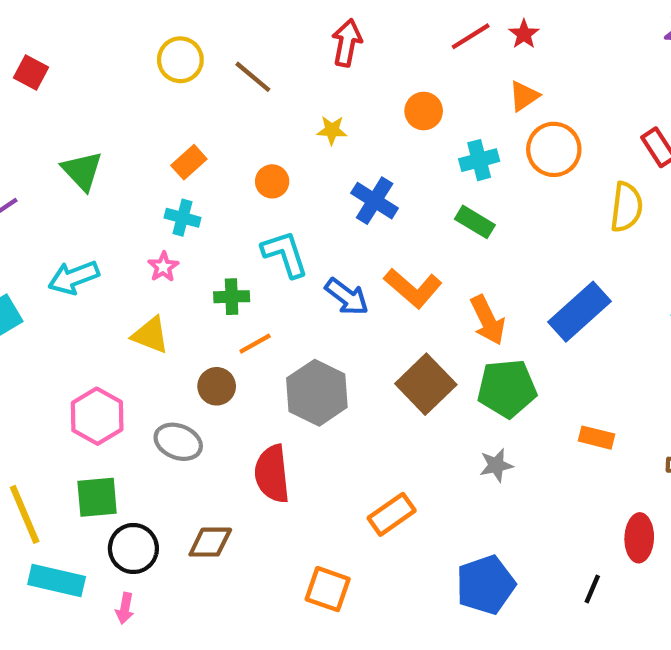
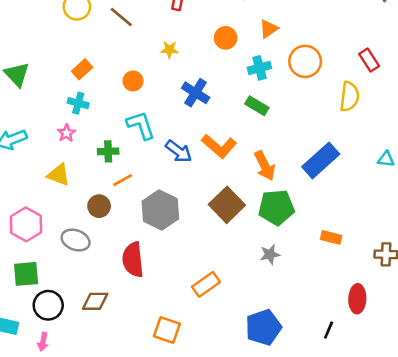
orange triangle: (524, 96) -> (269, 29), moved

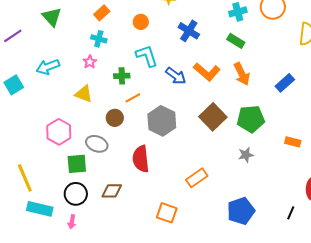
blue rectangle: (321, 160) -> (285, 83), size x0.7
orange arrow: (265, 166) -> (242, 74), moved
green square: (26, 274) -> (77, 164), moved

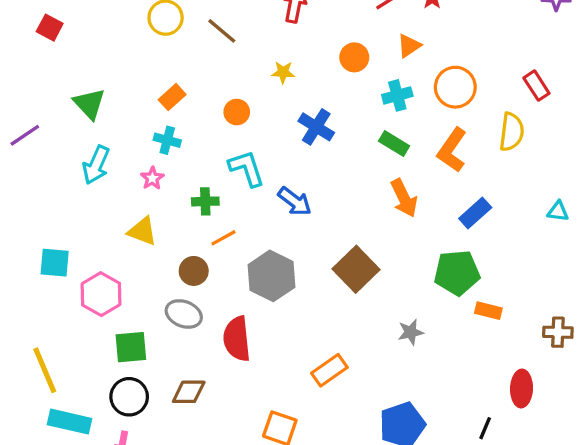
cyan arrow: (48, 67) -> (96, 165), moved, turned -45
orange L-shape: (207, 72) -> (452, 150), moved, turned 84
cyan square: (14, 85) -> (55, 263), moved, turned 36
green pentagon: (251, 119) -> (457, 273), moved
gray ellipse: (97, 144) -> (184, 314), moved

